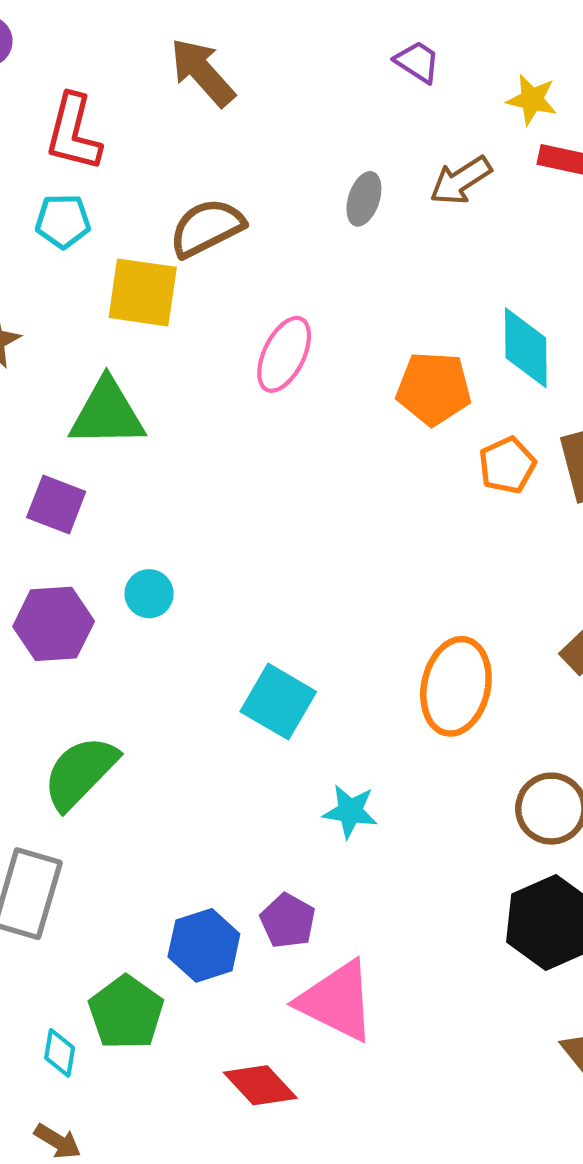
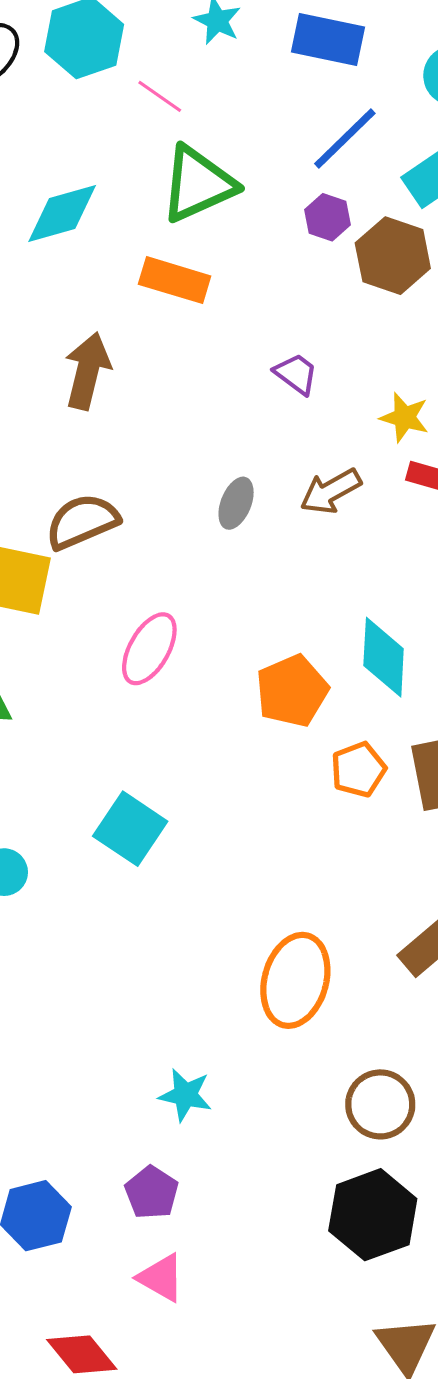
brown arrow: (202, 72) -> (87, 371), turned 52
orange pentagon: (434, 388) -> (292, 691), turned -30
cyan square: (278, 702) -> (130, 829), moved
purple pentagon: (288, 921) -> (152, 1192), moved
pink triangle: (337, 1001) -> (161, 1278), size x0.6

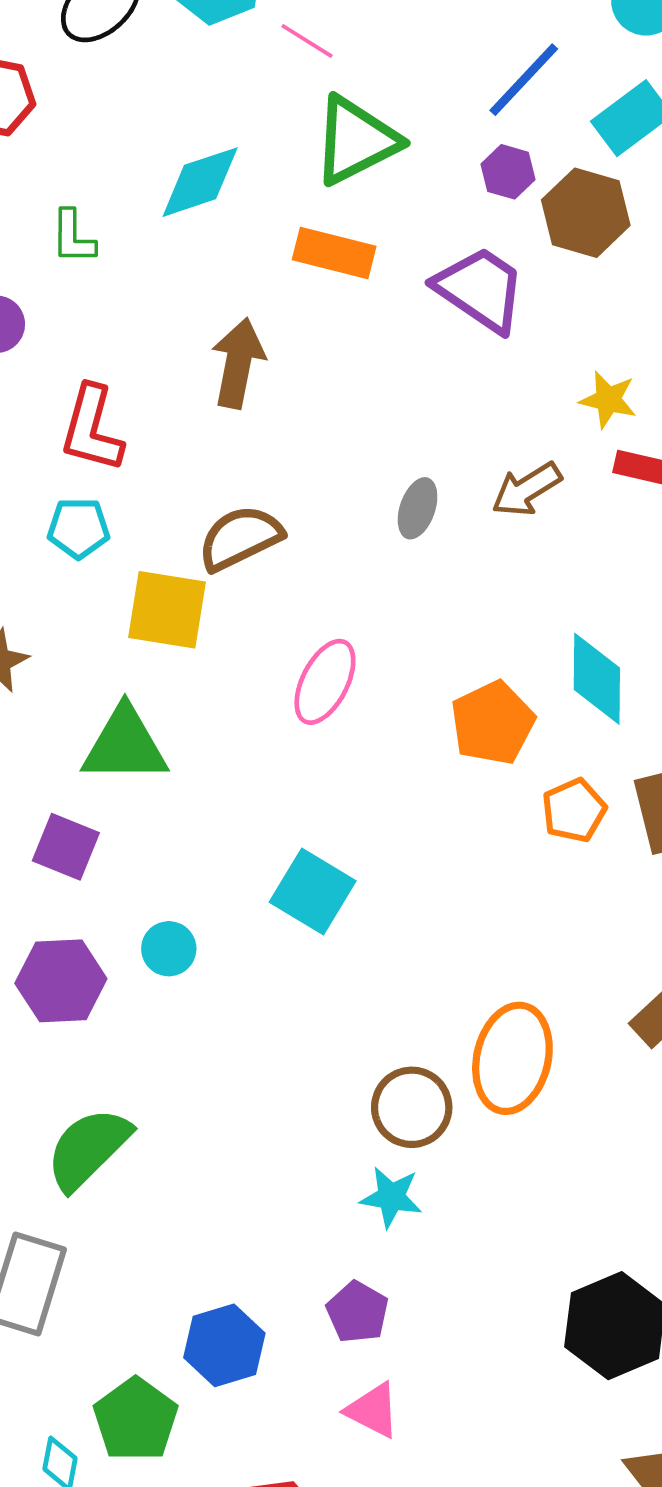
purple trapezoid: (296, 374) -> (480, 289), moved, size x1.8
brown circle: (380, 1104) -> (412, 1107), moved

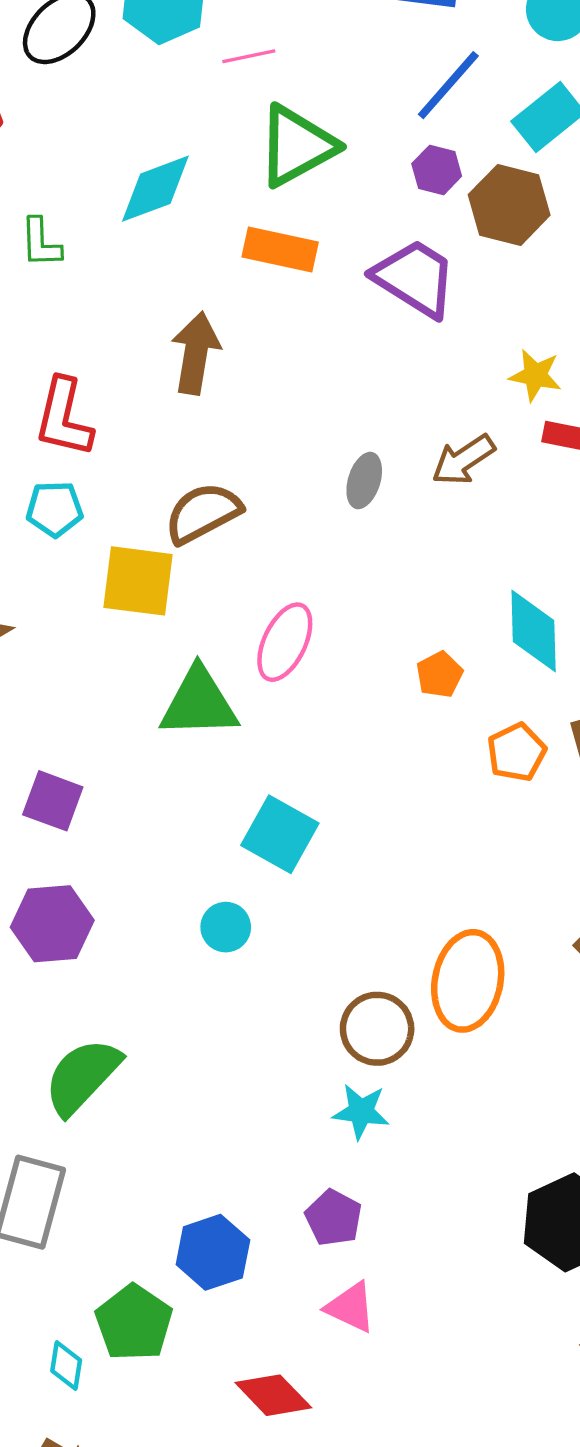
pink line: (307, 41) -> (249, 56), turned -42
orange pentagon: (493, 723) -> (439, 675), size x0.6
green triangle: (125, 745) -> (199, 703), moved
cyan circle: (169, 949) -> (226, 927), moved

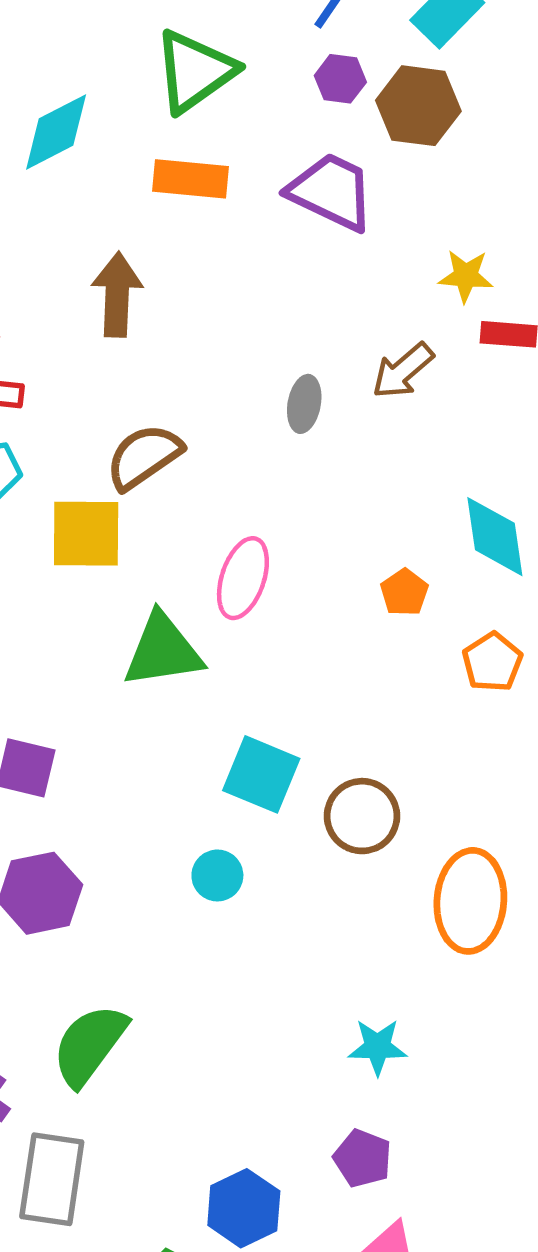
brown circle: (377, 1029) -> (362, 816), moved

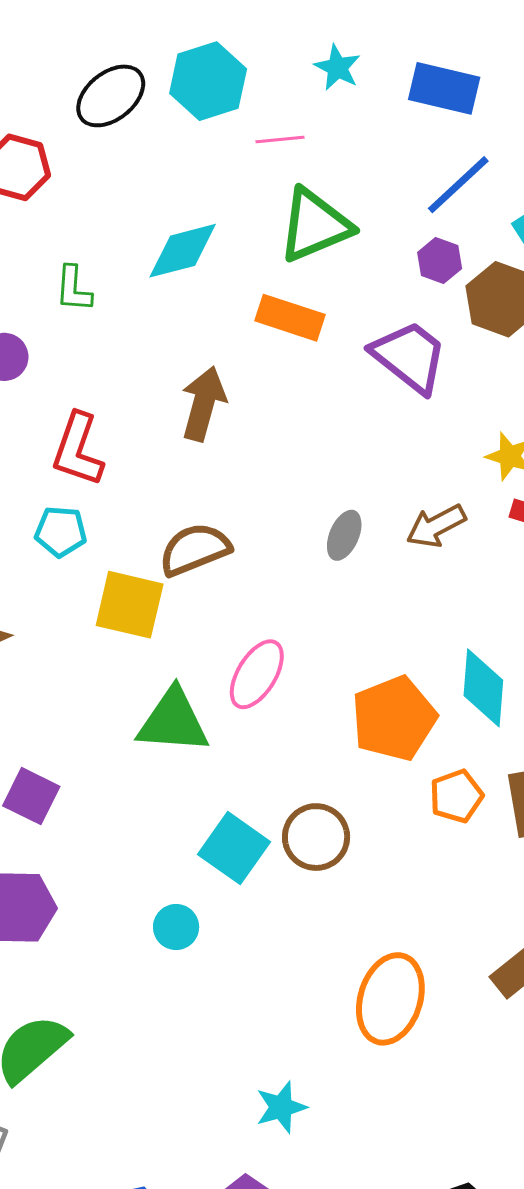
orange pentagon: (404, 592) -> (394, 718), size x2.0
brown circle: (362, 816) -> (316, 837), moved
cyan star: (378, 1047) -> (281, 1107), turned -30

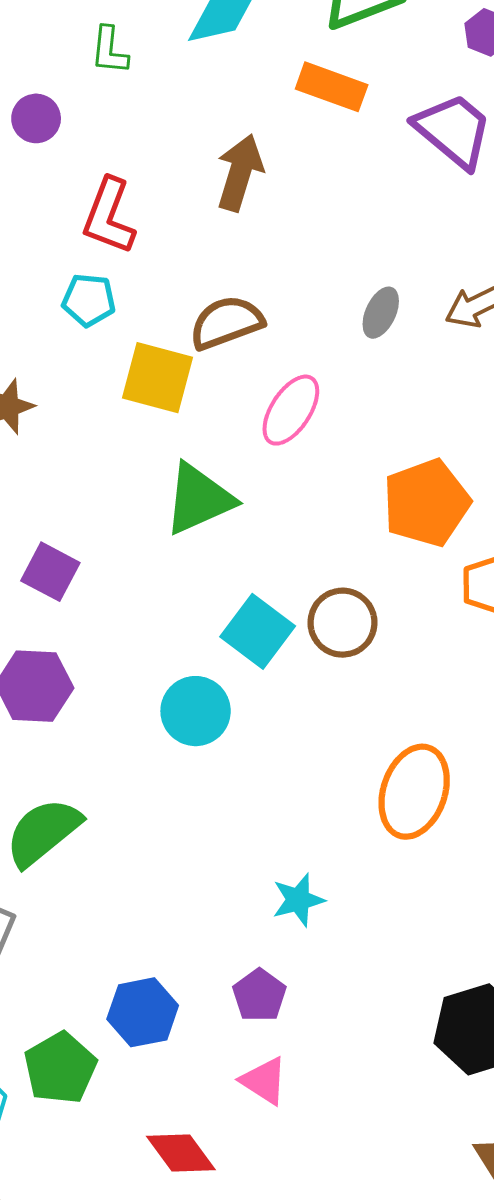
pink ellipse: (257, 674) -> (291, 410), moved
green triangle: (173, 721) -> (199, 499), turned -30
cyan circle: (176, 927) -> (196, 711), size x1.5

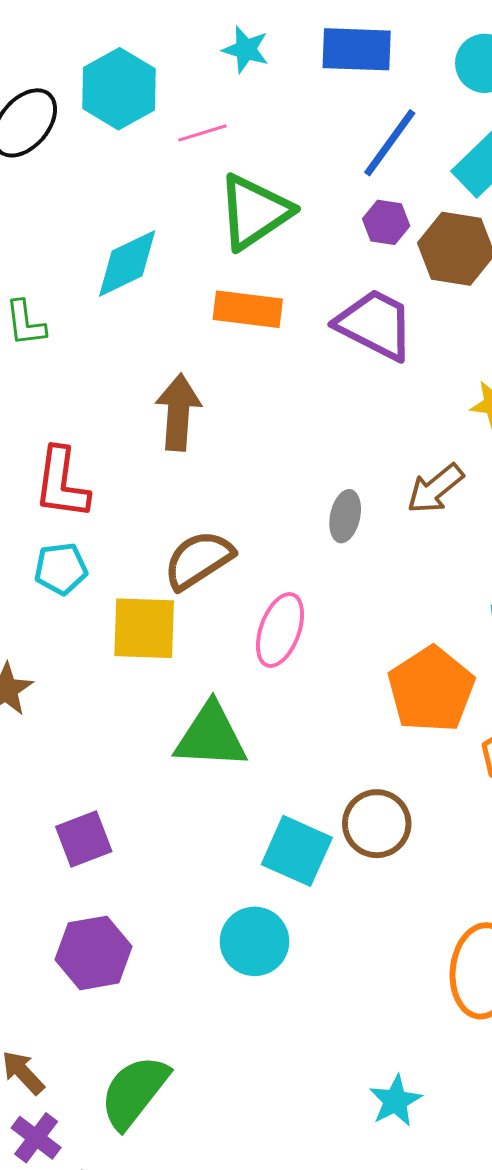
green triangle: (199, 499) -> (211, 736), turned 40
purple square: (50, 572) -> (84, 839), turned -36

